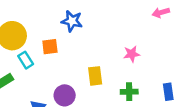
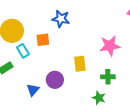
pink star: (132, 54) -> (110, 46), size x1.5

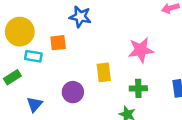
cyan rectangle: (23, 51) -> (33, 56), turned -48
blue triangle: (33, 90) -> (35, 104), moved

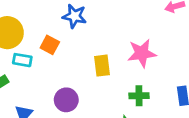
orange square: (58, 43) -> (50, 45), turned 35
yellow rectangle: (104, 72) -> (102, 66), moved

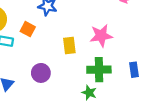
green cross: (139, 96) -> (99, 70), size x1.5

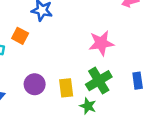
yellow rectangle: (69, 46) -> (66, 88), moved
green cross: (99, 70) -> (99, 81), turned -30

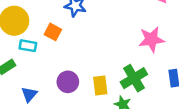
pink star: (101, 43) -> (151, 39), moved

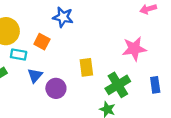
yellow rectangle: (100, 86) -> (86, 67), moved
blue triangle: (29, 94) -> (35, 76), moved

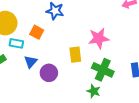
pink star: (134, 49) -> (99, 38), moved
green cross: (118, 85) -> (103, 70), turned -35

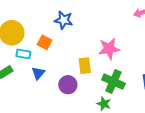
purple circle: (49, 73) -> (68, 85), moved

